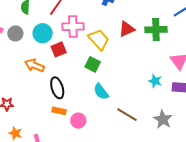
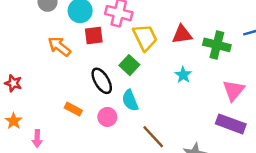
cyan star: (155, 81) -> (183, 75), moved
black ellipse: (57, 88) -> (102, 81), moved, turned -30
pink circle: (78, 121) -> (107, 117), moved

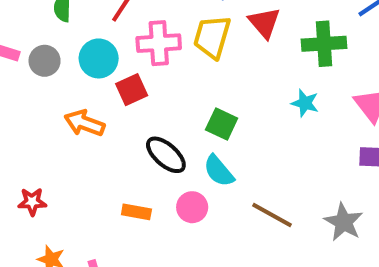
red triangle: (182, 34) -> (264, 23), moved, turned -45
yellow trapezoid: (145, 37) -> (212, 37), moved, turned -120
green square: (129, 65) -> (222, 124), moved
cyan star: (183, 75) -> (305, 103), moved

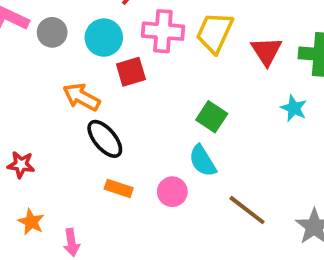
red triangle: (264, 23) -> (266, 51), moved
black ellipse: (166, 155) -> (105, 139), moved

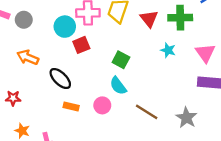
cyan circle: (104, 38) -> (65, 27), moved
red square: (131, 72) -> (81, 45), moved
orange arrow: (81, 97) -> (28, 57), moved

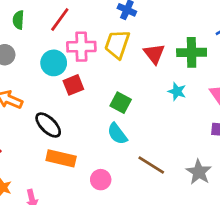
pink circle: (102, 105) -> (101, 180), moved
orange rectangle: (71, 106) -> (61, 158), size x1.5

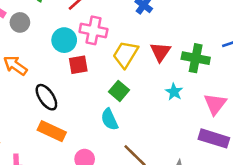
yellow trapezoid: (117, 44) -> (126, 54), moved

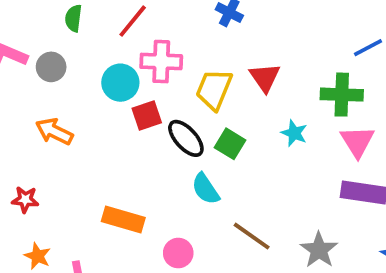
green cross: (196, 58) -> (342, 95), moved
green square: (119, 91) -> (230, 144), moved
black ellipse: (46, 97) -> (186, 138), moved

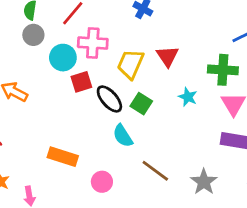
gray circle: (51, 67) -> (33, 35), moved

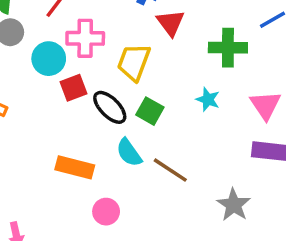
red triangle: (167, 56) -> (171, 23), moved
green cross: (223, 70) -> (228, 48), moved
orange rectangle: (63, 157) -> (75, 167), moved
brown line: (155, 171) -> (170, 170), moved

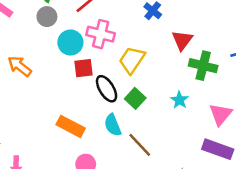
red triangle: (171, 23) -> (182, 40), moved

